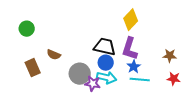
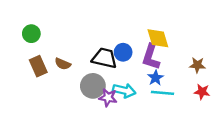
yellow diamond: (131, 20) -> (158, 38), moved, turned -60
black trapezoid: (105, 47) -> (104, 58), moved
blue circle: (106, 63) -> (123, 52), moved
brown rectangle: (33, 68) -> (38, 66), moved

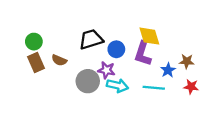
green circle: (31, 34) -> (34, 42), moved
black trapezoid: (104, 58) -> (91, 39), moved, turned -30
blue star: (156, 78) -> (168, 70), moved
purple star: (108, 98) -> (106, 70), moved

